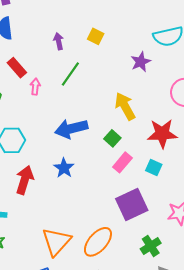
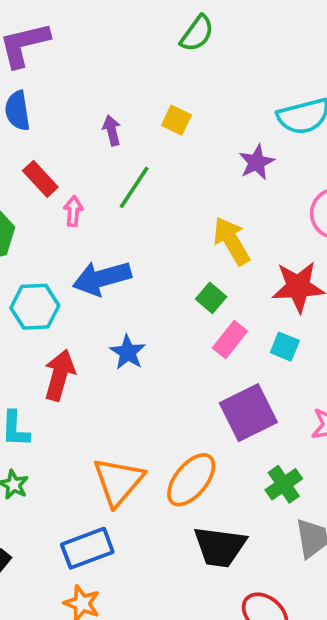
blue arrow: (71, 129) -> (102, 278), moved

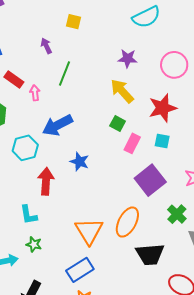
yellow square: (176, 120) -> (73, 22), moved
purple star: (257, 162) -> (128, 59), moved, turned -30

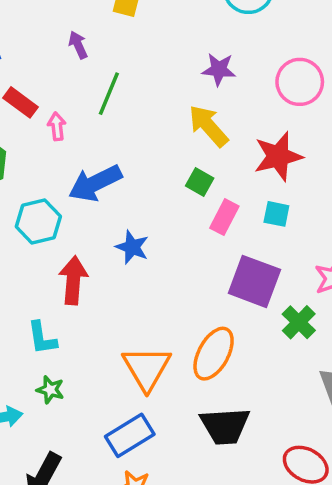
purple square: (150, 180) -> (254, 281), turned -32
green cross: (177, 214) -> (299, 322), moved
black trapezoid: (150, 254) -> (225, 426), moved

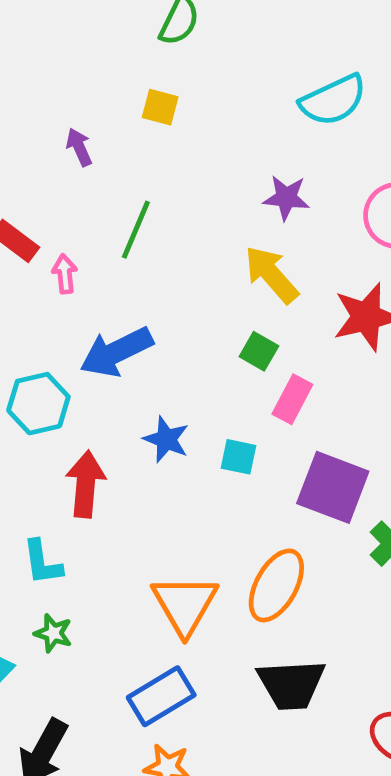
purple arrow: (78, 45) -> (79, 147), moved
cyan square: (276, 214) -> (238, 457), moved

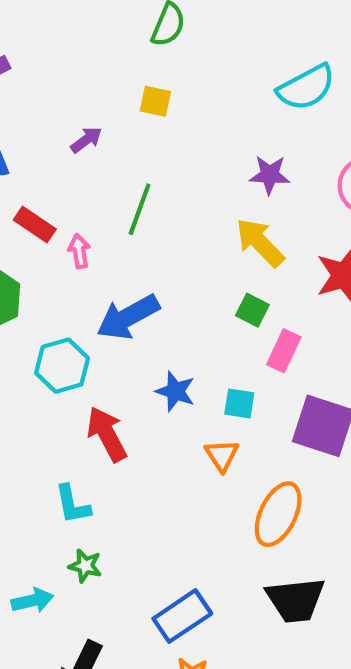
purple arrow: (79, 147) -> (86, 140), turned 80
red arrow: (86, 484) -> (107, 434), turned -30
orange triangle: (185, 605) -> (222, 455), moved, size x0.6

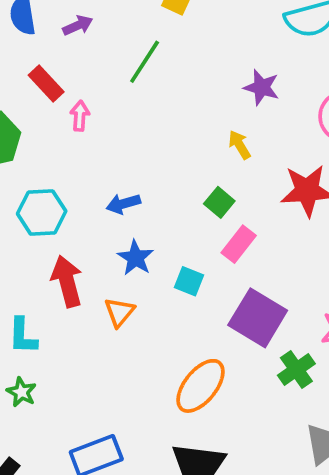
purple arrow: (86, 140) -> (78, 25), moved
green line: (140, 209) -> (145, 62), moved
yellow arrow: (260, 243) -> (239, 145), size x0.6
blue arrow: (128, 317) -> (123, 204), moved, size x0.6
orange triangle: (222, 455) -> (119, 312), moved

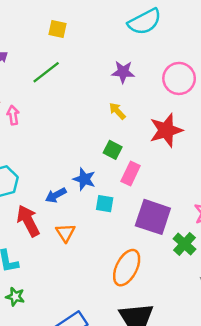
green line: (145, 62) -> (46, 72), turned 32
blue arrow: (123, 204) -> (56, 195), moved
blue star: (136, 258) -> (84, 179), moved

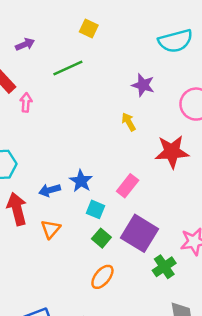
green square: (113, 150) -> (101, 238), moved
orange ellipse: (127, 268) -> (102, 277), size x0.7

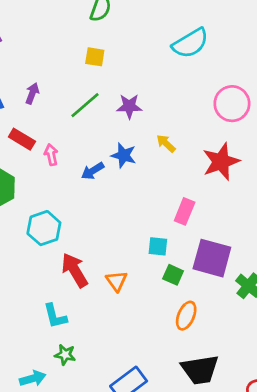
purple arrow: (25, 44) -> (32, 93), turned -30
purple star: (143, 85) -> (129, 106), moved
blue star: (81, 181) -> (124, 155), moved
blue arrow: (50, 190) -> (93, 171), moved

